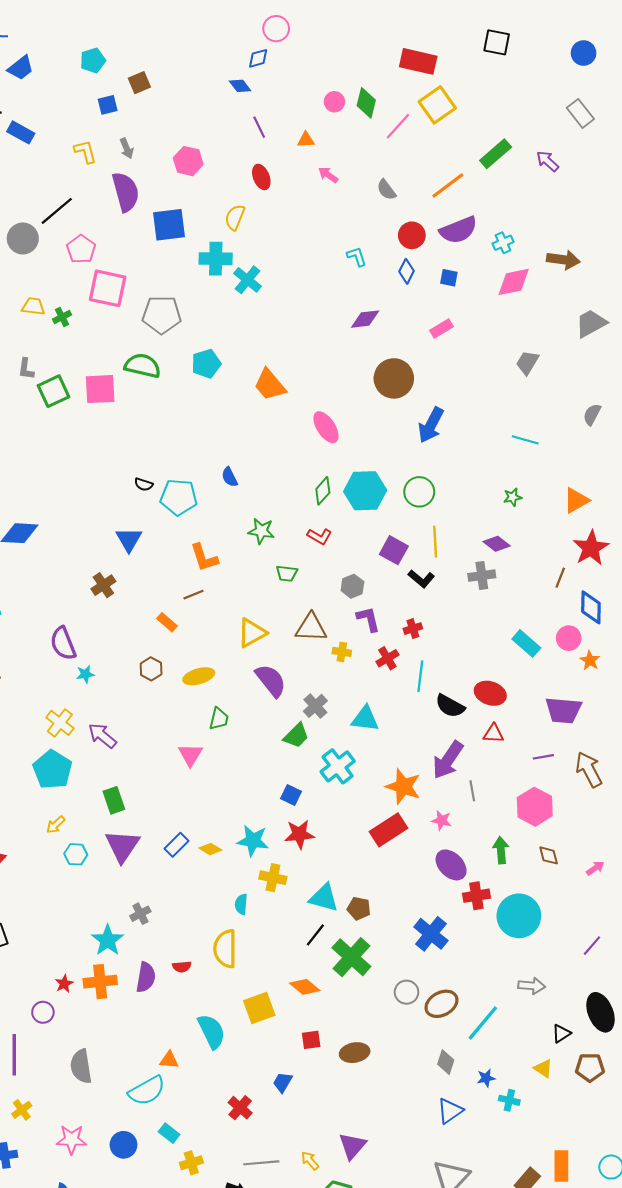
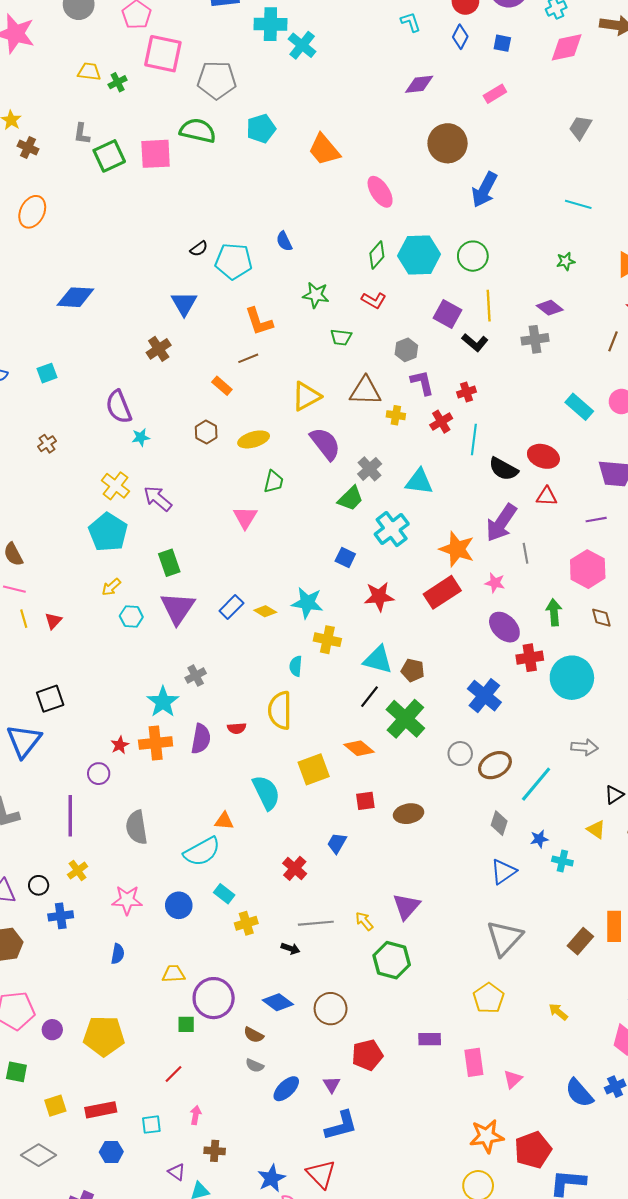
black semicircle: (144, 484) -> (199, 249), turned -54
red star: (299, 834) -> (379, 596), moved

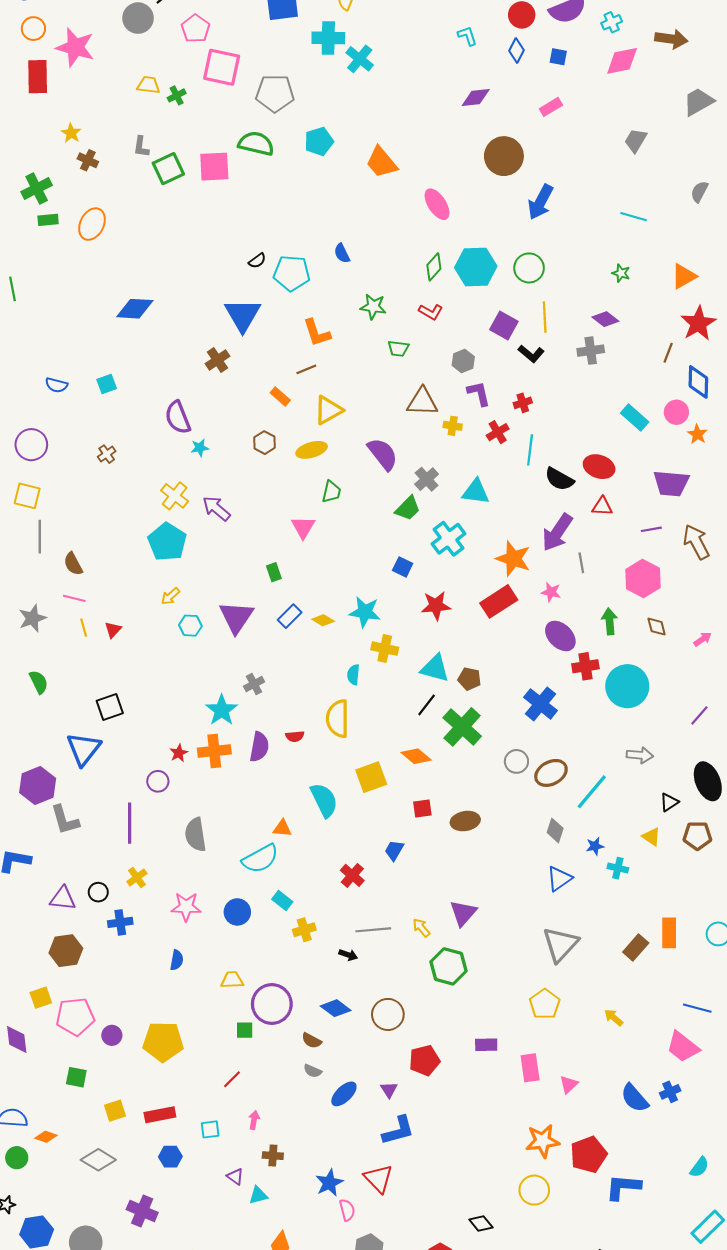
green star: (566, 261) -> (621, 273), turned 30
blue triangle: (184, 303) -> (243, 315), size x1.4
yellow triangle: (306, 396) -> (328, 410), moved
green rectangle: (169, 563) -> (274, 572), moved, size x0.7

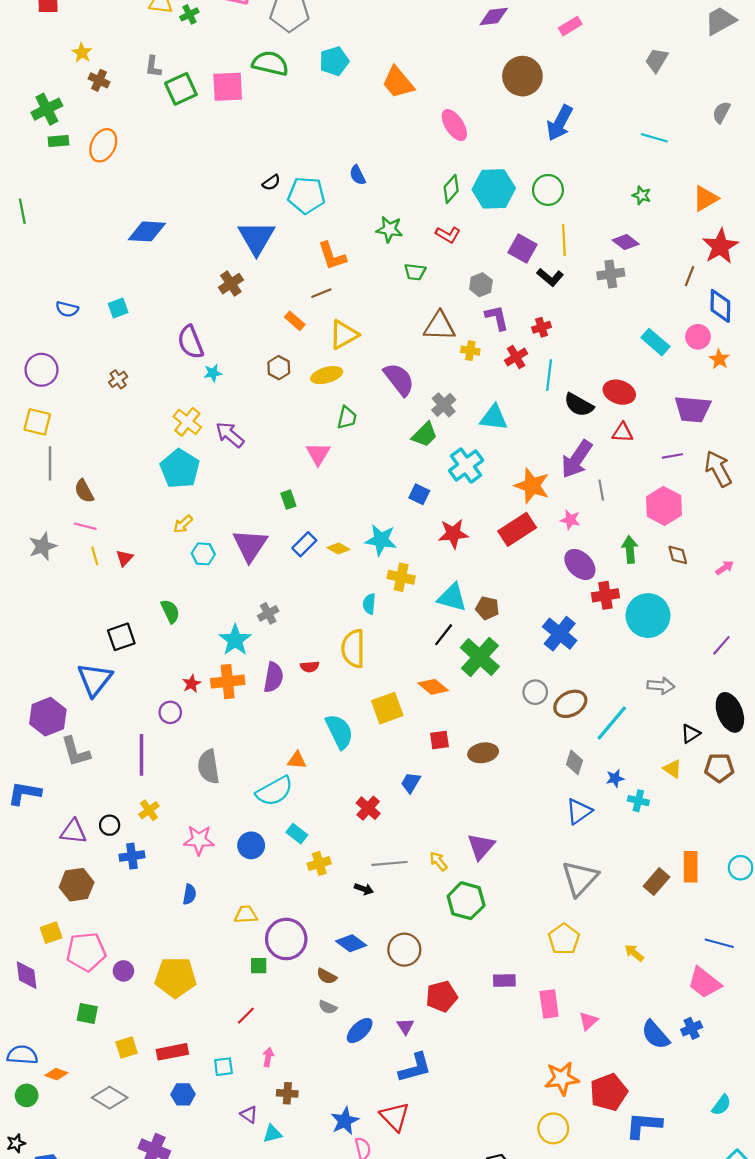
green semicircle: (39, 682) -> (170, 611), moved

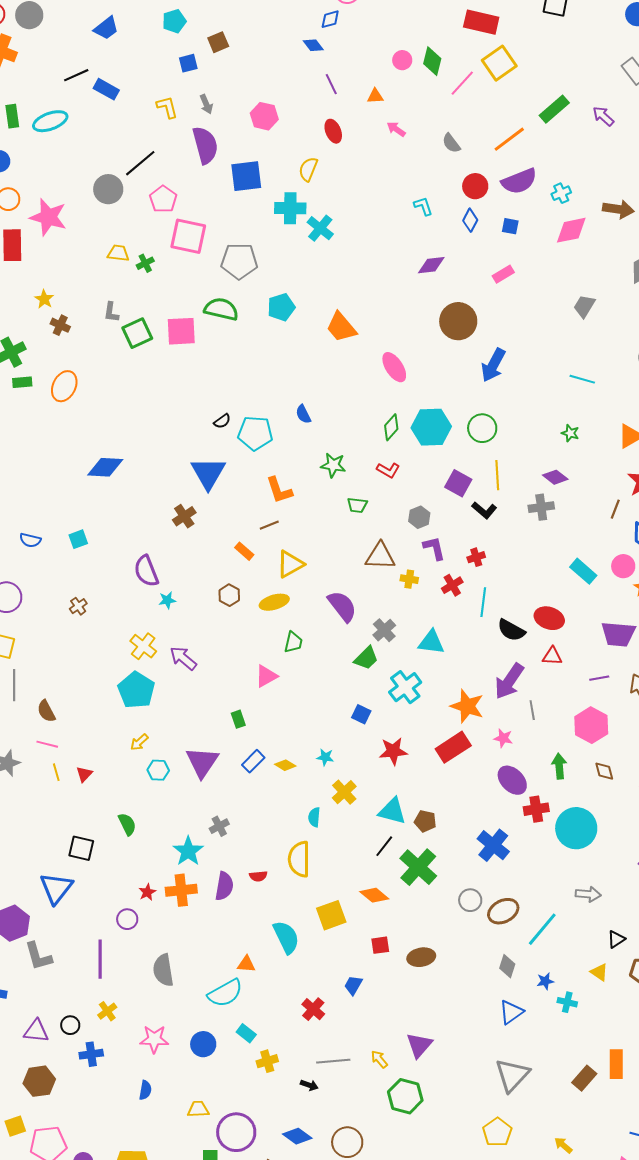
pink triangle: (318, 454) -> (266, 676), turned 30
cyan star: (381, 540) -> (325, 757), size x0.6
yellow cross: (401, 577) -> (344, 792), turned 35
black square: (121, 637) -> (81, 848), turned 32

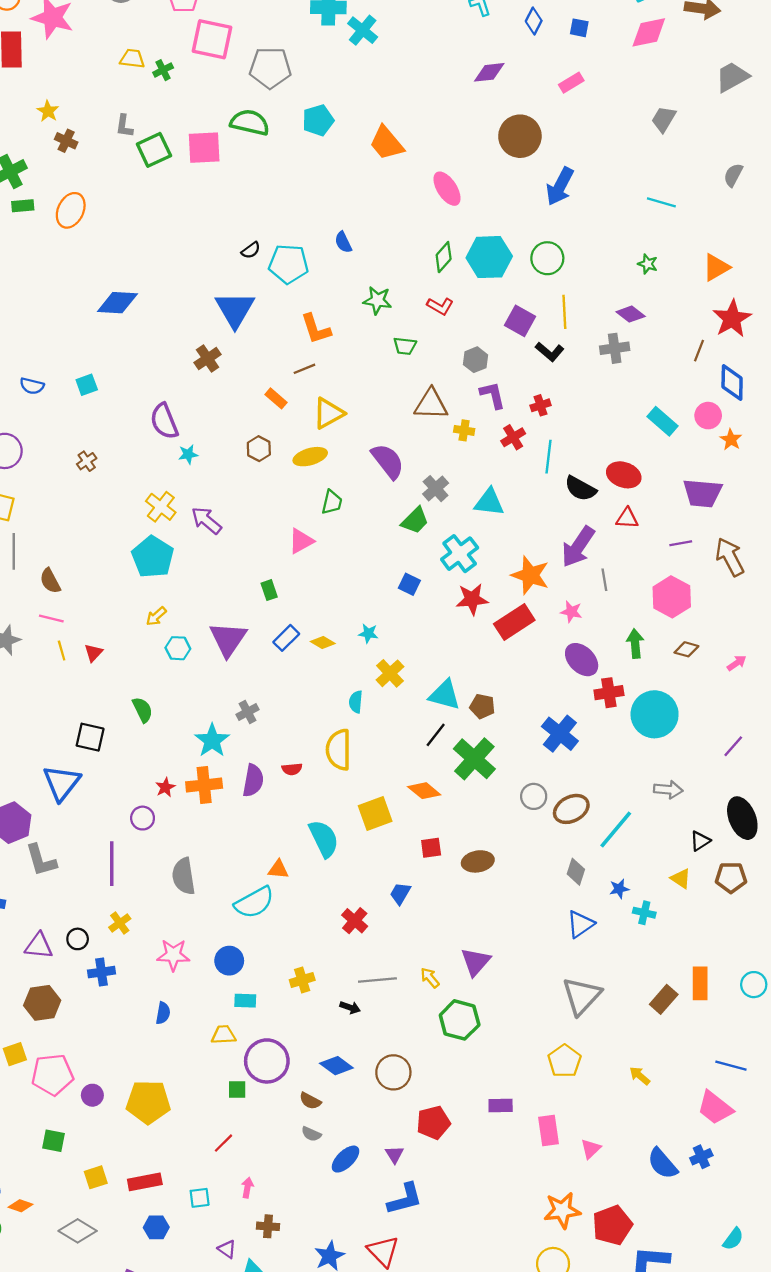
red star: (393, 751) -> (472, 599), moved
brown diamond: (604, 771) -> (686, 649), turned -60
cyan rectangle: (246, 1033) -> (245, 1001), moved, turned -36

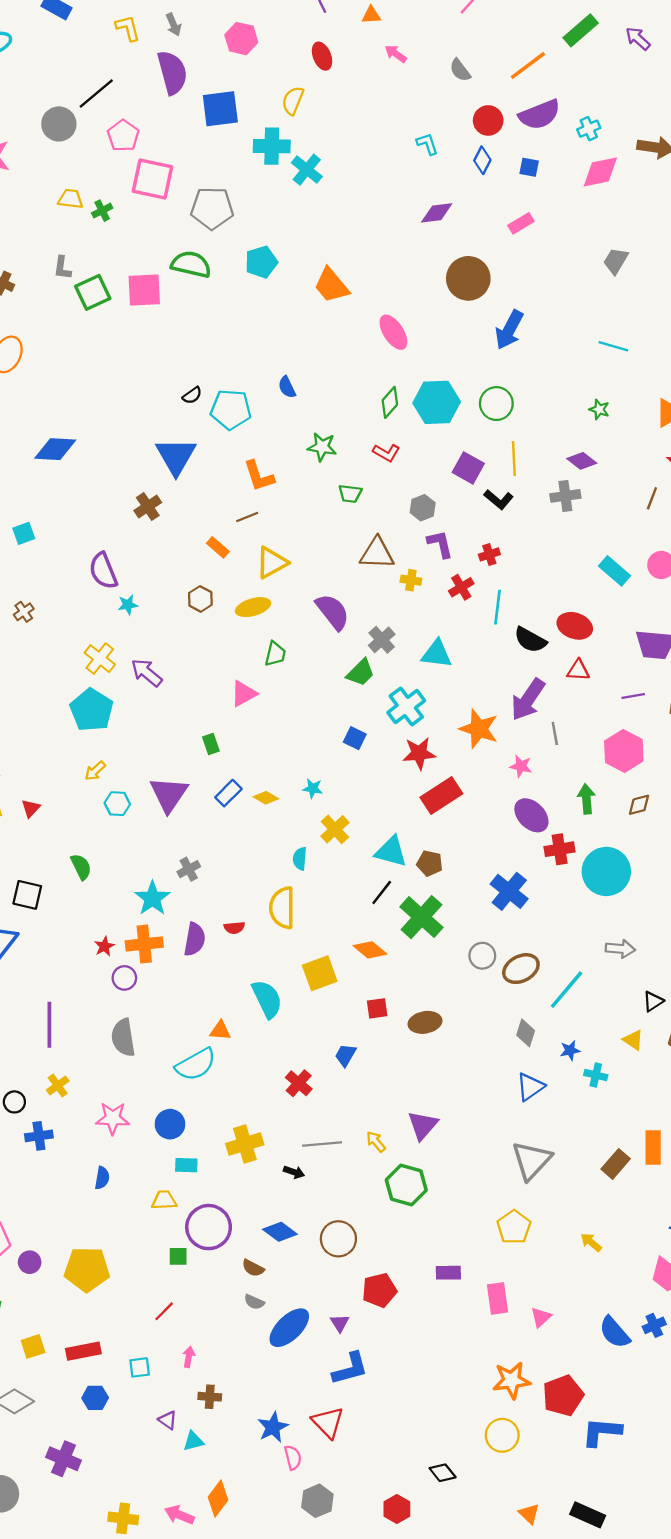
red rectangle: (514, 622) -> (441, 795), moved
brown diamond: (686, 649) -> (639, 805), turned -30
purple circle: (143, 818) -> (124, 978), moved
yellow cross: (302, 980) -> (245, 1144), size x1.4
blue ellipse: (346, 1159) -> (289, 1328), size x1.4

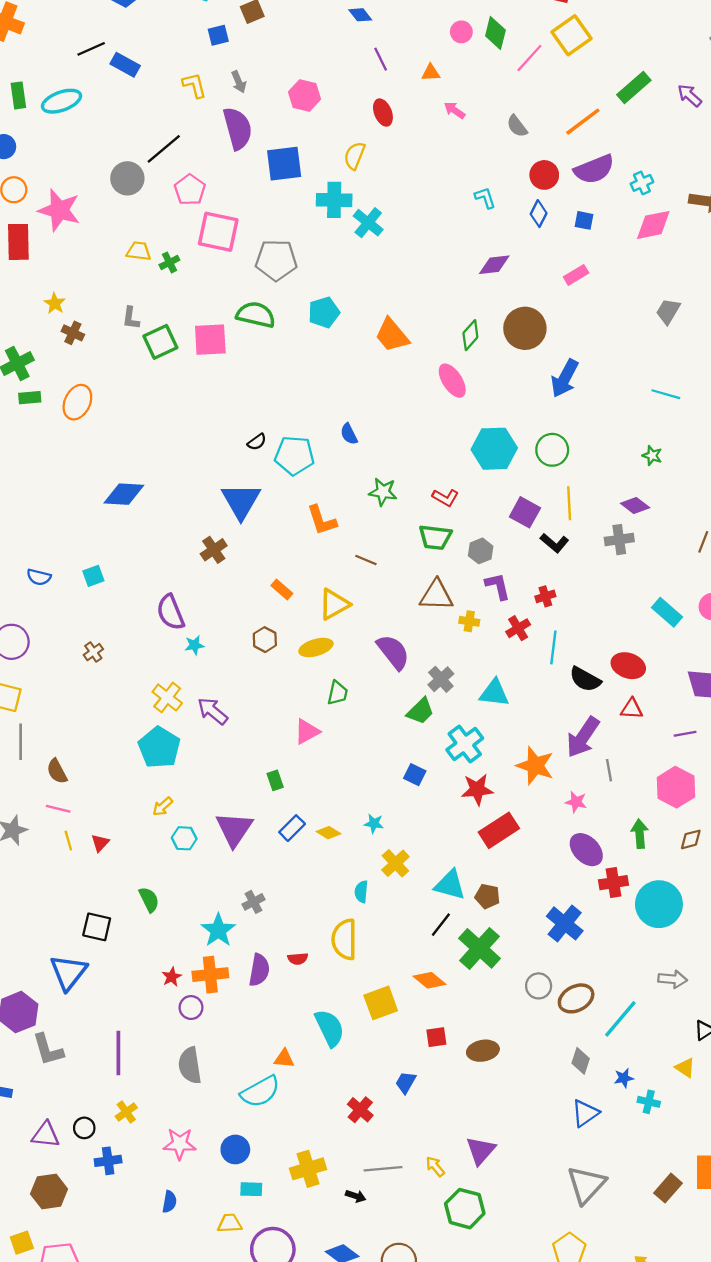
green diamond: (390, 402) -> (470, 335), moved
green trapezoid: (350, 494) -> (435, 537), moved, size x1.4
brown line: (247, 517) -> (366, 560), moved, turned 45

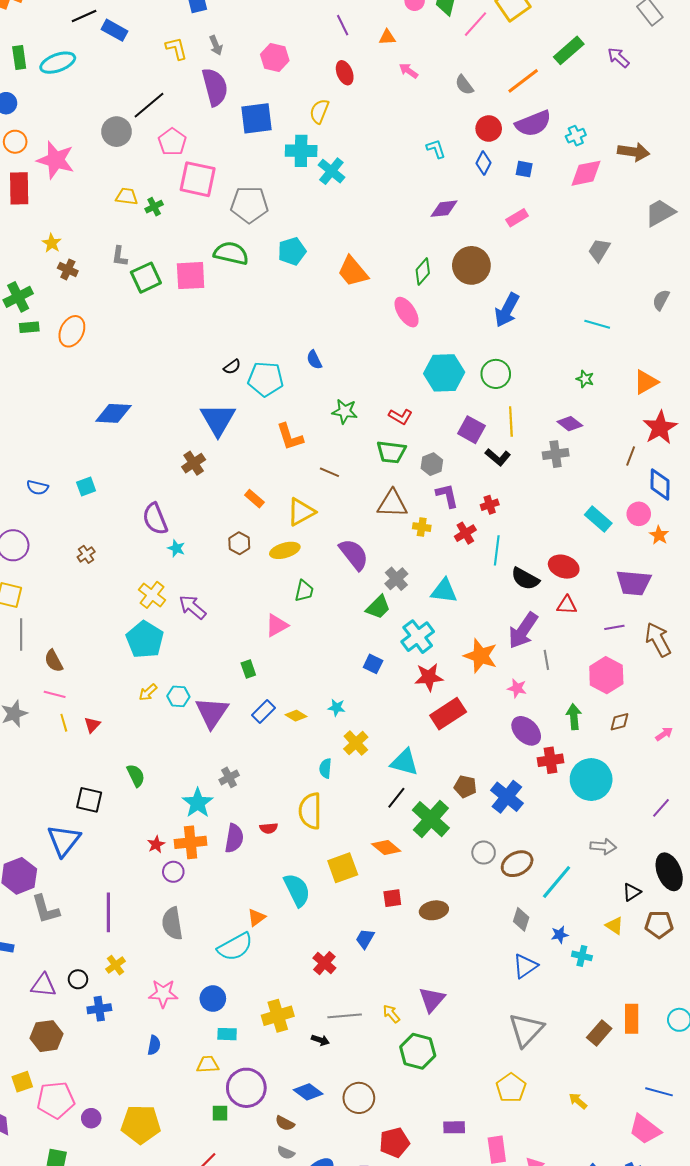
cyan star: (194, 645) -> (176, 548), turned 30
cyan hexagon: (184, 838) -> (178, 696), moved
brown pentagon: (487, 896) -> (465, 787), moved
orange triangle: (284, 1059) -> (256, 917), turned -42

